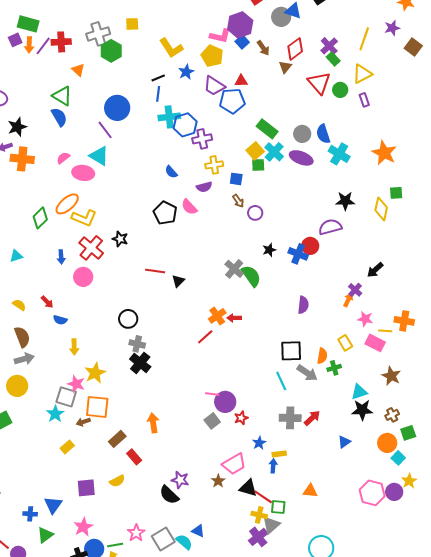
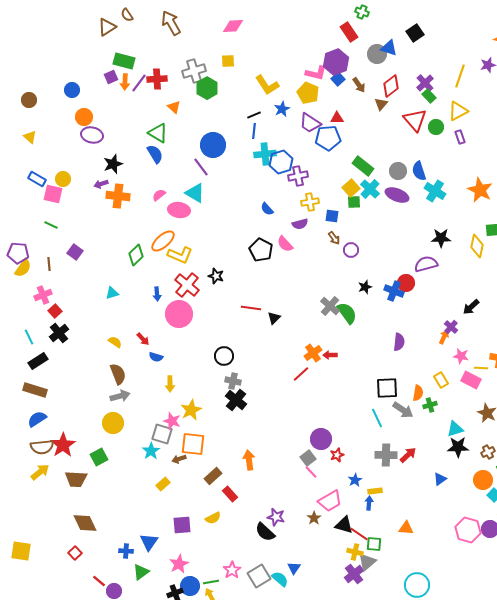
pink circle: (83, 277) -> (179, 314), size x1.4
pink line: (212, 394) -> (311, 472), moved, turned 40
blue triangle: (198, 531) -> (294, 568), turned 40

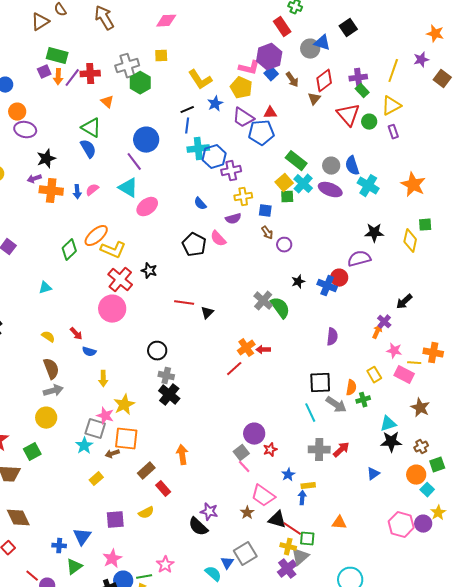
purple cross: (425, 83) -> (358, 78), turned 36
pink ellipse: (179, 210) -> (147, 207), moved, turned -45
blue arrow: (157, 294) -> (77, 192), moved
pink trapezoid: (330, 501) -> (263, 496), turned 65
gray square: (259, 576) -> (245, 554), moved

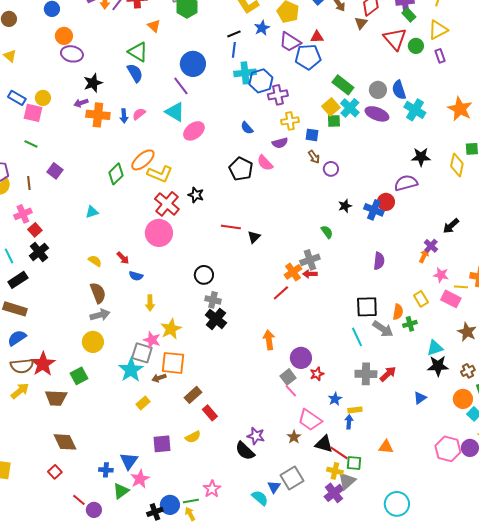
gray cross: (263, 301) -> (310, 260), moved, turned 30
green semicircle: (280, 308) -> (327, 232), size x0.6
cyan star: (84, 446) -> (131, 370), size x1.4
orange arrow: (182, 455) -> (269, 340), moved
pink star: (112, 559) -> (140, 479), moved

